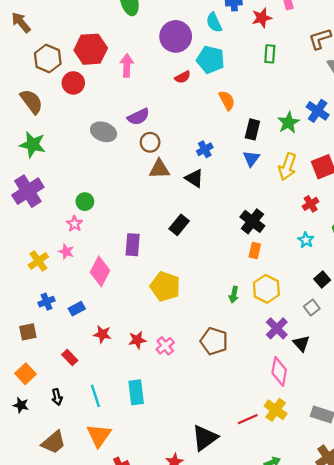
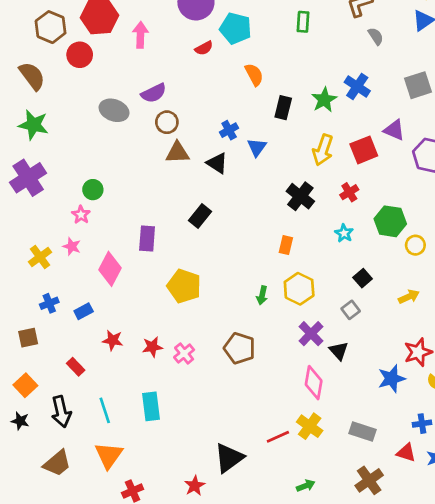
blue triangle: (251, 159) -> (257, 147), moved
black cross: (252, 221) -> (300, 196), moved
black arrow: (57, 397) -> (61, 412), size x1.6

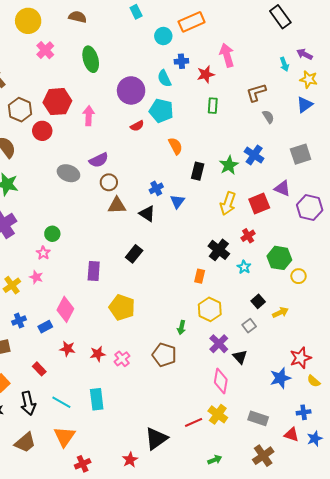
black cross: (300, 196) -> (219, 250), moved
pink diamond: (110, 269) -> (65, 309), moved
green arrow: (262, 295) -> (181, 328), moved
yellow arrow: (409, 297) -> (280, 312), moved
cyan line: (105, 410) -> (61, 402), turned -42

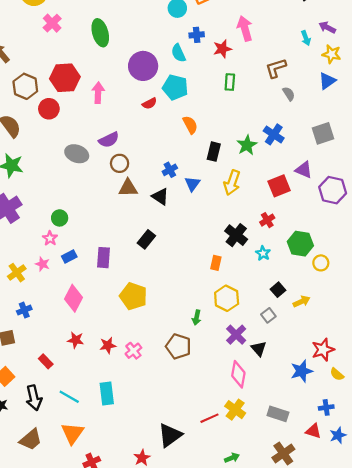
yellow arrow: (228, 203) -> (232, 183), moved
blue rectangle: (45, 327) -> (69, 257), moved

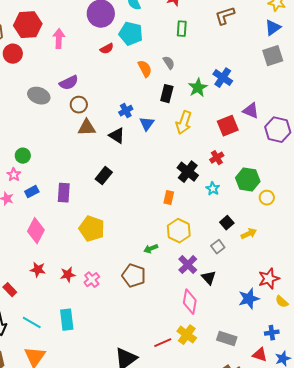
gray semicircle: (289, 94) -> (169, 63), moved
gray square: (323, 133) -> (273, 56), moved
green arrow: (197, 318) -> (151, 249), turned 56

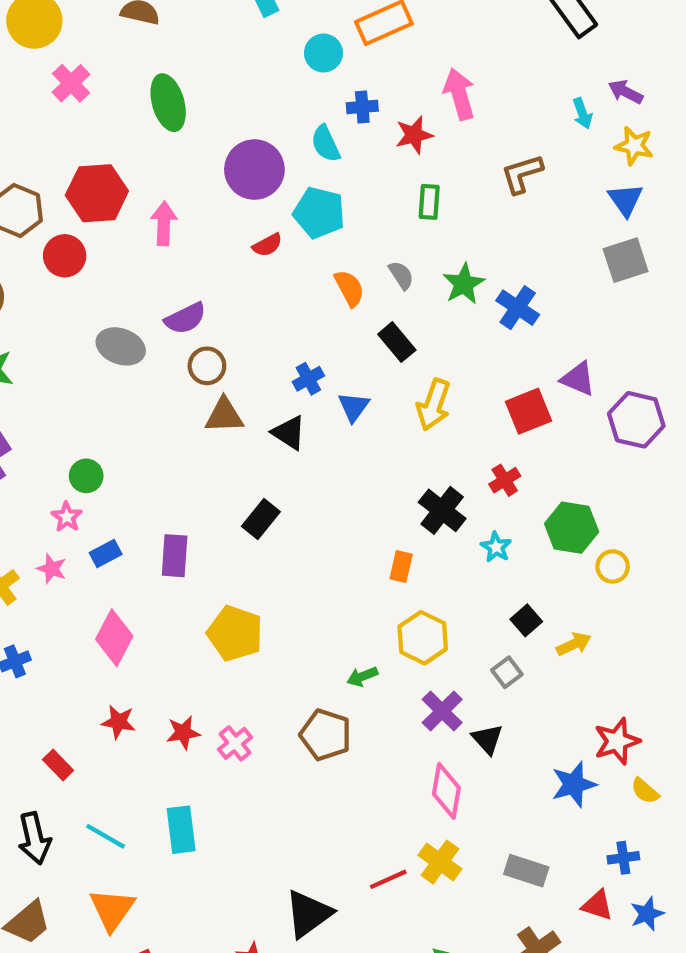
blue triangle: (273, 28) -> (626, 200), turned -30
green star: (198, 88) -> (464, 284), moved
black rectangle: (167, 94) -> (397, 342), turned -54

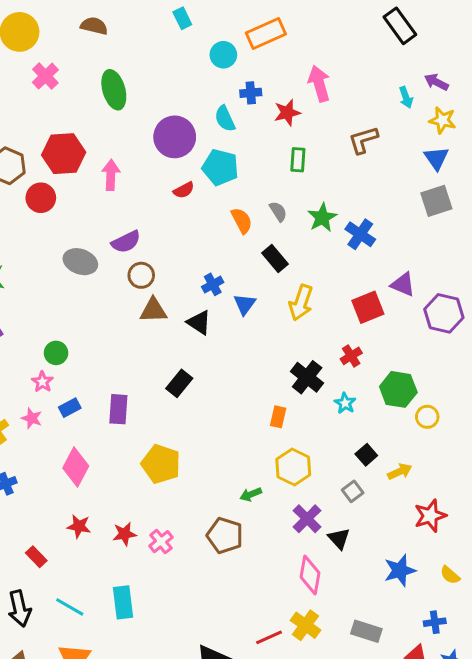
red star: (617, 741) -> (430, 516), moved

